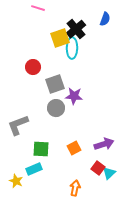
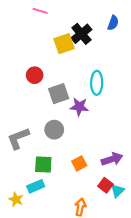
cyan ellipse: (72, 48) -> (97, 83), moved
gray circle: (56, 108) -> (54, 130), moved

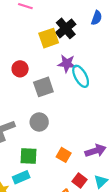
cyan ellipse: (97, 83) -> (81, 76), turned -30
purple star: (79, 107) -> (67, 64), moved
orange square: (79, 163) -> (64, 155), turned -32
red square: (105, 185) -> (80, 180), moved

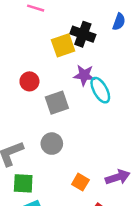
black cross: (66, 28) -> (83, 34), turned -30
green square: (29, 156) -> (23, 183), moved

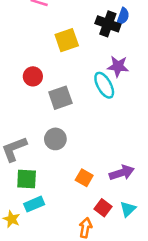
black cross: (83, 34) -> (108, 24), moved
purple star: (84, 75) -> (118, 66), moved

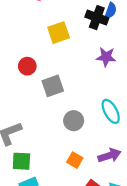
cyan ellipse: (104, 85) -> (111, 111), moved
gray circle: (55, 139) -> (74, 121), moved

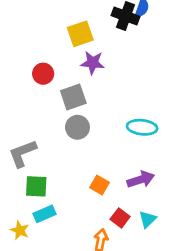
purple star: (106, 57) -> (93, 63), moved
cyan ellipse: (111, 111) -> (142, 127), turned -55
gray circle: (74, 121) -> (77, 127), moved

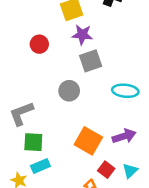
gray square: (73, 97) -> (91, 61), moved
orange square: (99, 185) -> (88, 141), size x1.6

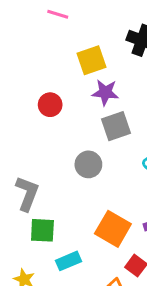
gray L-shape: (21, 113) -> (27, 194), turned 132
cyan rectangle: (40, 166) -> (69, 261), moved

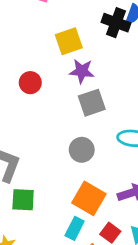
gray circle: (88, 164) -> (82, 150), moved
cyan rectangle: (69, 261) -> (75, 228), moved, turned -40

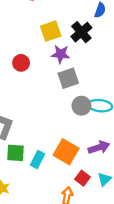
black cross: (116, 23) -> (81, 32), moved, turned 30
gray circle: (82, 150) -> (81, 106), moved
cyan rectangle: (75, 228) -> (38, 159), moved

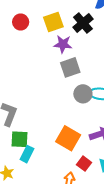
red circle: (21, 63) -> (21, 22), moved
cyan rectangle: (38, 159) -> (27, 154), moved

